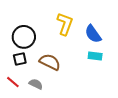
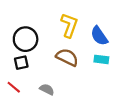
brown semicircle: (50, 62) -> (67, 57), moved
gray semicircle: (36, 84) -> (47, 89), moved

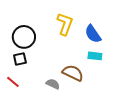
brown semicircle: (67, 57) -> (73, 73), moved
gray semicircle: (47, 89) -> (53, 84), moved

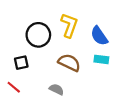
black circle: (24, 37) -> (38, 35), moved
brown semicircle: (73, 73) -> (69, 63), moved

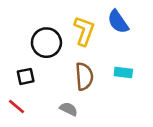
blue semicircle: (99, 36) -> (118, 22), moved
brown semicircle: (69, 63) -> (84, 76), turned 60

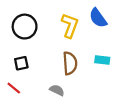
black circle: (46, 43) -> (25, 27), moved

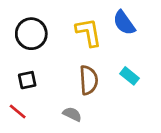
yellow L-shape: (70, 25) -> (89, 32), turned -30
cyan rectangle: (102, 60) -> (130, 76), turned 32

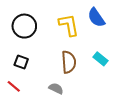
black square: (27, 80) -> (21, 62), turned 32

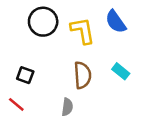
black circle: (24, 26) -> (43, 22), moved
gray semicircle: (56, 88) -> (67, 107), turned 72

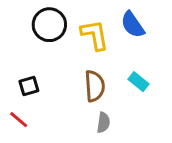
black square: (25, 75) -> (29, 86), turned -36
gray semicircle: (67, 107) -> (103, 123), moved

